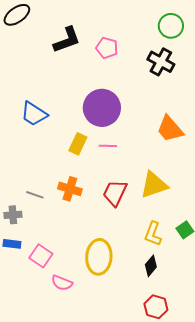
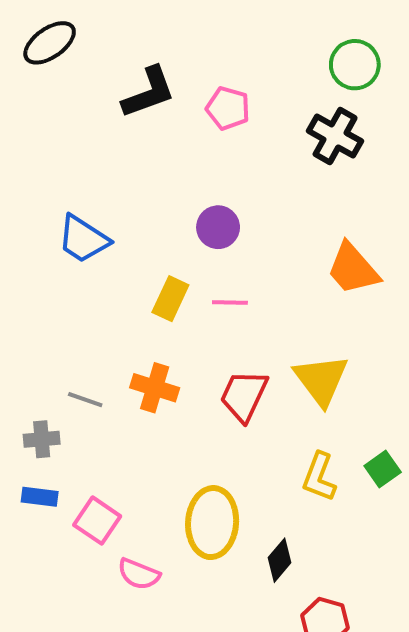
purple circle: (102, 108) -> (218, 227), size x0.6
yellow triangle: (154, 185) -> (321, 380), turned -48
black diamond: (151, 266) -> (279, 560), moved

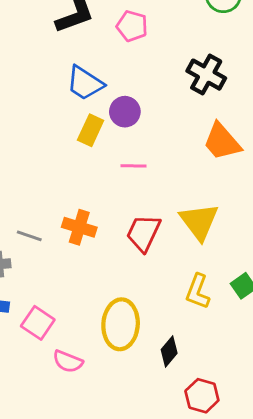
black cross: (335, 136) -> (206, 75), moved
blue trapezoid: (83, 239) -> (85, 83), moved
yellow rectangle: (170, 299) -> (91, 130), moved

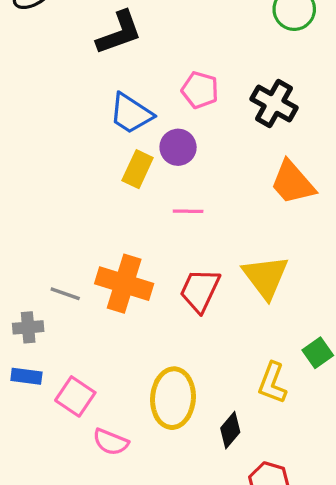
pink pentagon: (132, 26) -> (200, 90), moved
orange cross: (79, 227) -> (124, 284), size x1.4
yellow L-shape: (198, 291) -> (272, 383), moved

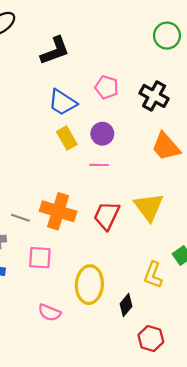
purple circle: (178, 147) -> (102, 134), moved
yellow rectangle: (138, 169) -> (67, 138), turned -55
pink square: (75, 396) -> (40, 258), moved, turned -30

